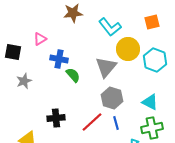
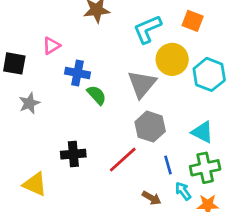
orange square: (152, 22) -> (193, 21), moved, turned 35
cyan L-shape: (110, 27) -> (147, 29), turned 105
blue line: (116, 123) -> (168, 165), moved

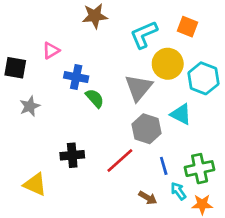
cyan triangle: (202, 132) -> (181, 114), moved

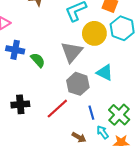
blue cross: (76, 77) -> (15, 50), moved
cyan hexagon: (203, 78) -> (122, 28), moved
green cross: (200, 169) -> (119, 115), turned -35

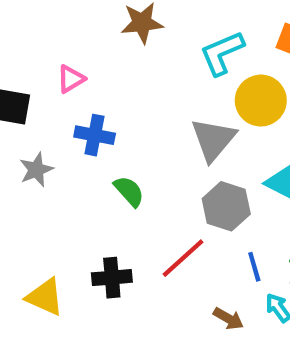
green semicircle: (38, 60) -> (129, 191), moved
black cross: (20, 104) -> (112, 278), moved

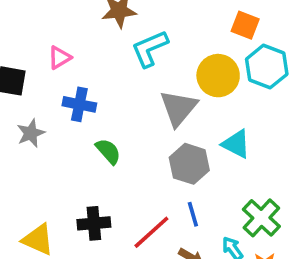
cyan L-shape: (222, 53) -> (150, 49), moved
red line: (183, 258) -> (151, 232), moved
blue line: (254, 267) -> (193, 214), moved

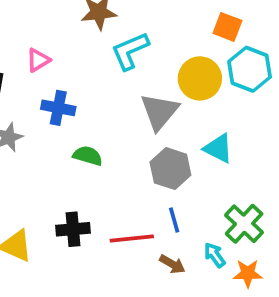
green semicircle: (108, 151) -> (88, 156), turned -32
red line: (151, 232) -> (132, 238), turned 36

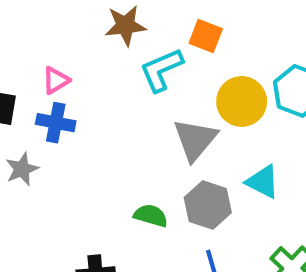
orange square: (227, 27) -> (206, 36), moved
blue cross: (58, 108) -> (56, 123), moved
green semicircle: (88, 156) -> (151, 216), moved

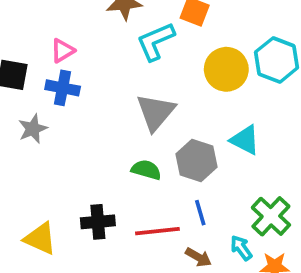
gray triangle: (195, 140) -> (156, 112), moved

